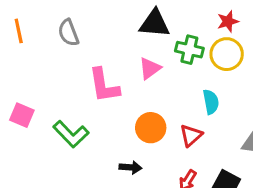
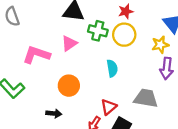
pink L-shape: (104, 85) -> (36, 55), turned 116
red triangle: (191, 135) -> (109, 107), moved

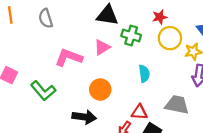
yellow circle: (124, 35) -> (170, 38), moved
red triangle: (109, 107) -> (139, 112), turned 42
black arrow: (54, 113) -> (84, 117), size x1.5

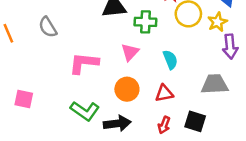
pink triangle: (102, 47) -> (130, 52), moved
green L-shape: (43, 91) -> (85, 111), moved
red triangle: (139, 112) -> (164, 93), moved

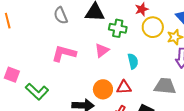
gray semicircle: (48, 27) -> (61, 15), moved
orange circle: (127, 89) -> (103, 89), moved
green L-shape: (85, 111) -> (37, 92), moved

